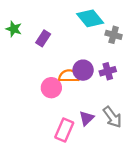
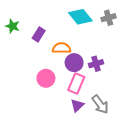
gray cross: (114, 35) -> (109, 18), moved, turned -32
orange semicircle: (69, 76) -> (62, 48), moved
pink rectangle: (64, 130) -> (76, 84), moved

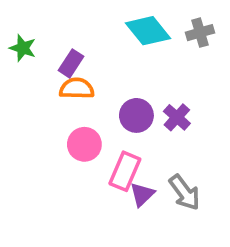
orange semicircle: (62, 48) -> (77, 88), moved
purple cross: (96, 64) -> (177, 117), turned -32
pink rectangle: (76, 84) -> (125, 171), moved

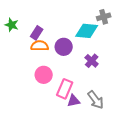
cyan diamond: (148, 31) -> (87, 31), moved, turned -45
purple circle: (136, 115) -> (64, 47), moved
purple triangle: (142, 194) -> (74, 101), turned 32

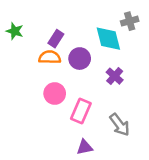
cyan diamond: (87, 31) -> (108, 39), turned 70
purple rectangle: (37, 33) -> (56, 39), moved
purple triangle: (74, 101) -> (85, 147), moved

